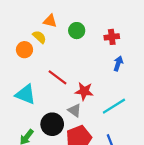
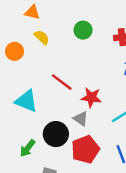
orange triangle: (50, 21) -> (32, 12), moved
orange circle: (24, 50) -> (15, 51), moved

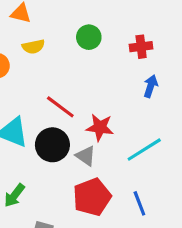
yellow semicircle: (42, 37) -> (33, 47), turned 126
black circle: (56, 134) -> (52, 145), moved

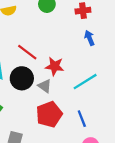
blue arrow: (151, 86) -> (89, 38), turned -40

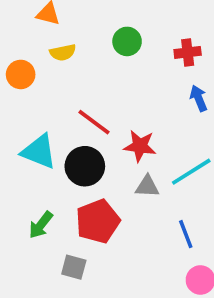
gray triangle: (45, 86) -> (147, 186), moved, turned -32
red pentagon: (49, 114) -> (98, 221), moved

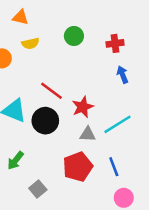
red star: (140, 146) -> (83, 107), turned -30
red pentagon: (98, 221) -> (78, 167), moved
gray square: (74, 267) -> (38, 189), turned 35

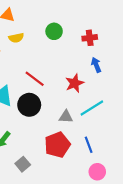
red star: (83, 107) -> (75, 83), moved

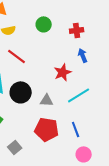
red line: (35, 79) -> (17, 56), moved
gray triangle: (66, 117) -> (47, 100), moved
red pentagon: (57, 145) -> (47, 129), turned 30

